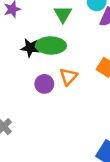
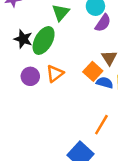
green ellipse: (51, 45) -> (44, 41), turned -72

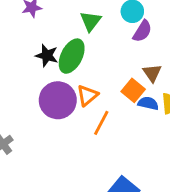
purple circle: (30, 76) -> (58, 100), size x1.6
orange line: (101, 125) -> (101, 123), moved

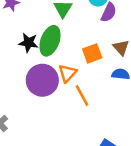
orange square: (133, 90) -> (92, 53), moved, turned 36
orange line: (101, 123) -> (82, 96), turned -50

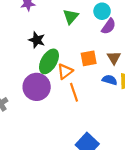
green ellipse: (50, 41) -> (49, 61), moved
purple circle: (42, 80) -> (37, 87), moved

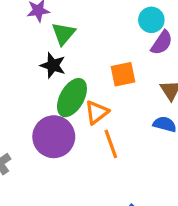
green triangle: (71, 17) -> (63, 34), moved
orange square: (89, 58) -> (123, 74), moved

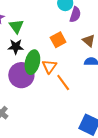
purple circle: (54, 137) -> (21, 75), moved

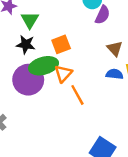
orange square: (58, 40) -> (61, 44), moved
green ellipse: (32, 62) -> (44, 66), turned 55

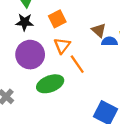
brown triangle: (115, 49) -> (99, 30), moved
green ellipse: (44, 66) -> (50, 84), moved

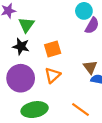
orange line: (77, 64) -> (81, 109), moved, turned -30

